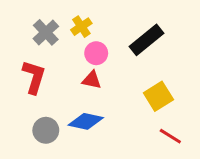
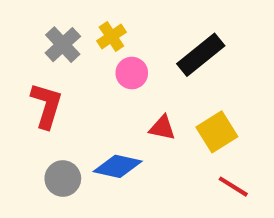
red triangle: (92, 80) -> (162, 128), moved

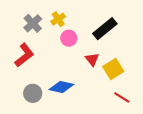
red L-shape: (47, 105) -> (24, 55), turned 35
red triangle: (162, 128) -> (92, 59), moved, turned 40

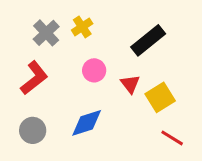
pink circle: (69, 38) -> (94, 70), moved
blue diamond: (61, 87) -> (87, 123), turned -30
gray circle: (33, 93) -> (33, 130), moved

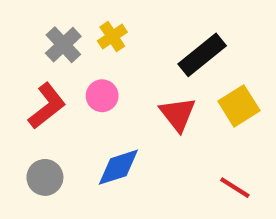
pink circle: (94, 70) -> (102, 96), moved
red triangle: (130, 84) -> (178, 114), size x1.4
yellow square: (160, 97) -> (239, 106), moved

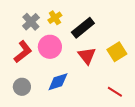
black rectangle: (202, 55) -> (83, 28), moved
pink circle: (102, 96) -> (50, 47), size x1.5

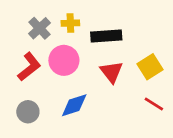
yellow cross: (55, 18) -> (70, 23), turned 32
black rectangle: (83, 28) -> (106, 36), turned 35
red line: (115, 92) -> (154, 104), moved

